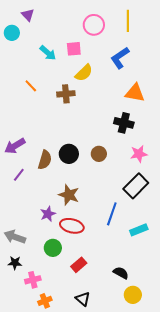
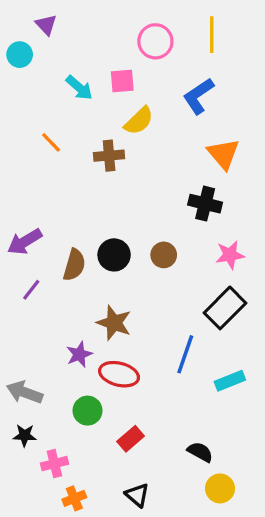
orange triangle: (135, 93) -> (223, 154), turned 40

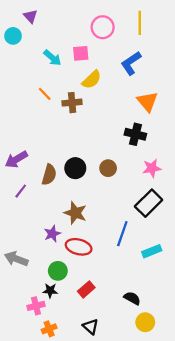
orange line: (51, 142) -> (45, 94), moved
black star: (25, 435) -> (50, 291), moved

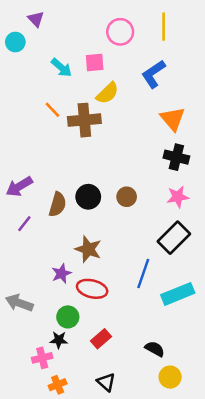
brown cross: (72, 103) -> (84, 120), size x1.4
black cross: (135, 134) -> (176, 157), moved
cyan rectangle: (152, 251) -> (178, 294), size x1.4

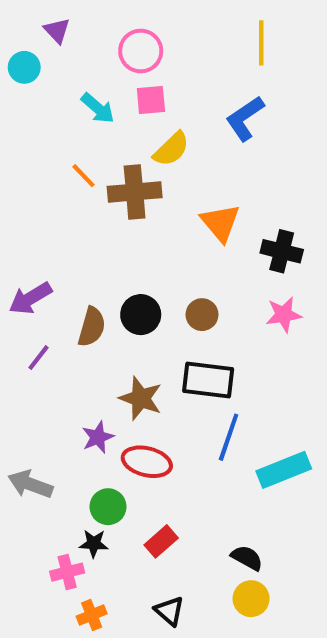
pink circle: (120, 32) -> (141, 51), moved
orange triangle: (173, 119) -> (220, 223), moved
black rectangle: (174, 238) -> (208, 380), moved, turned 52
yellow circle: (170, 377) -> (251, 599), moved

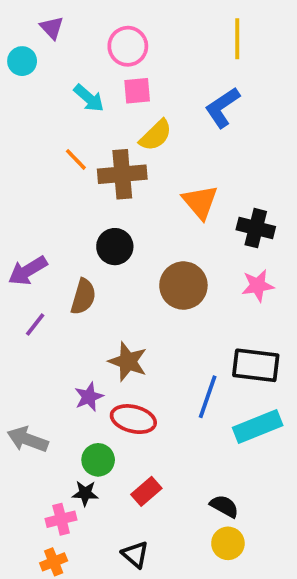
black circle: (141, 315) -> (115, 247), moved
brown circle: (202, 315) -> (183, 286), size x1.6
black rectangle: (208, 380) -> (256, 365), moved
black triangle: (169, 611) -> (135, 554), moved
orange cross: (92, 615) -> (54, 562), moved

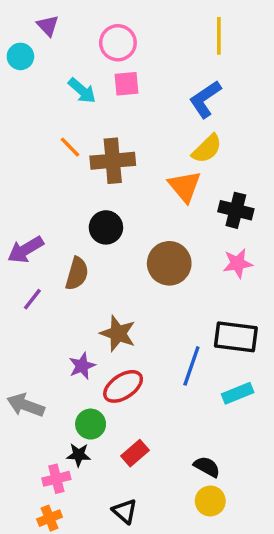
yellow semicircle: (156, 135) -> (207, 149), moved
red ellipse: (133, 419) -> (123, 386), turned -48
cyan rectangle: (258, 426) -> (238, 393), size x0.7

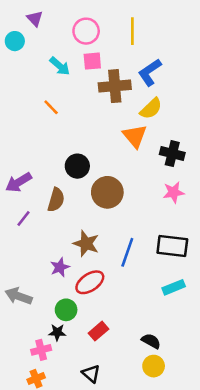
yellow line: (219, 36) -> (132, 31), moved
brown cross: (113, 161) -> (115, 86), moved
brown circle: (169, 263) -> (107, 192), moved
blue line: (191, 366) -> (127, 252), moved

